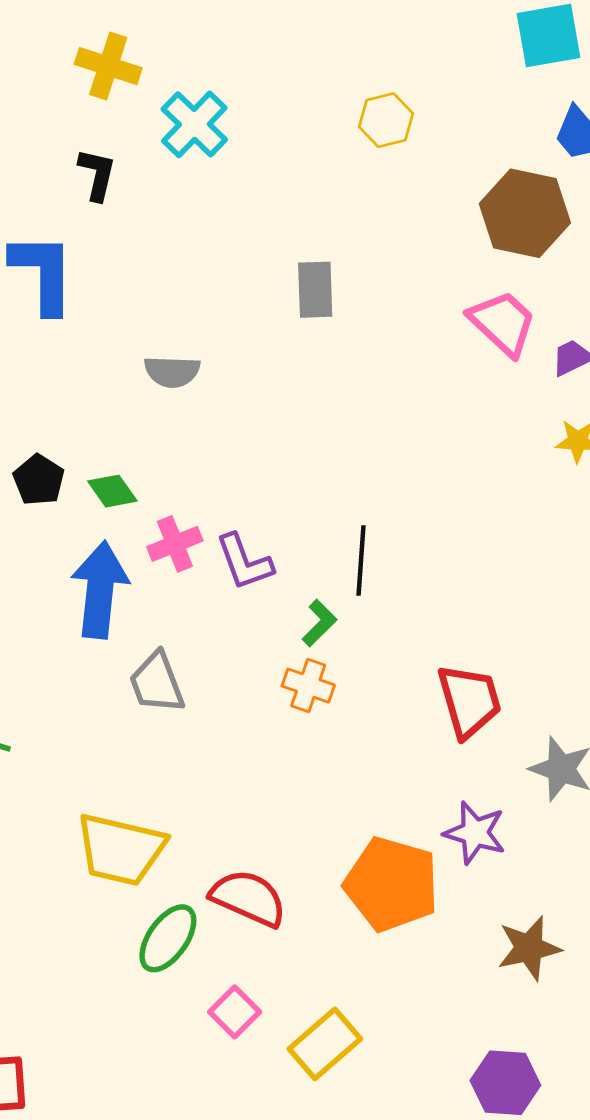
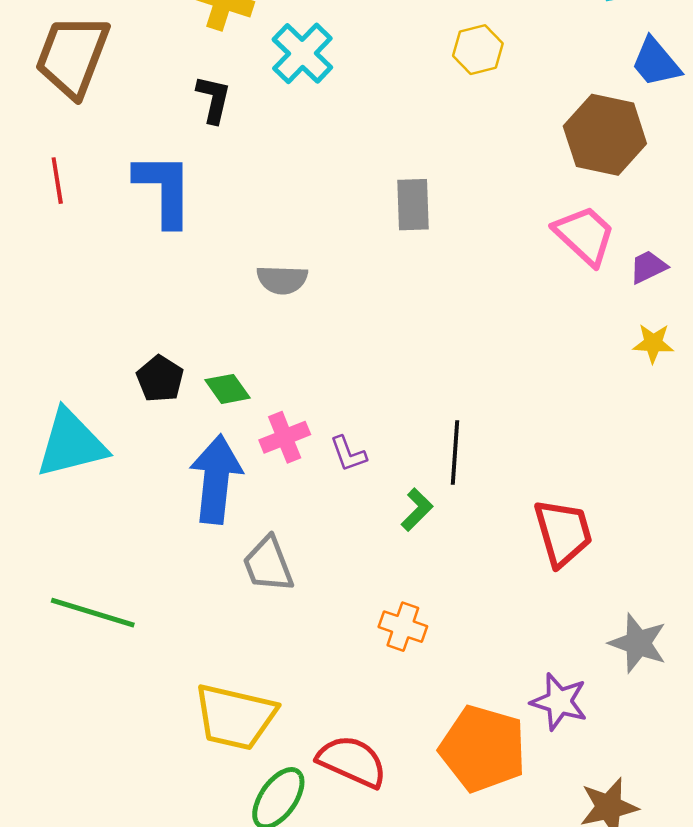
purple L-shape: (244, 562) -> (348, 454), size x0.7
orange cross: (308, 686) -> (403, 627), moved
red trapezoid: (469, 701) -> (563, 533), moved

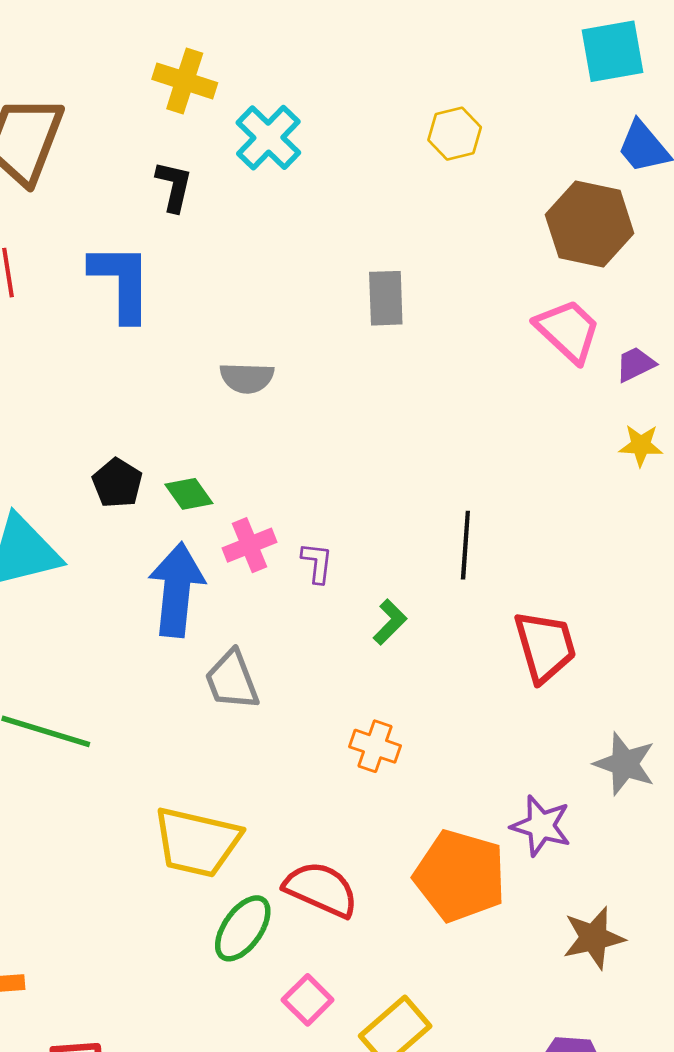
black line: (455, 453) -> (465, 545), moved
purple L-shape: (348, 454) -> (317, 563), turned -153

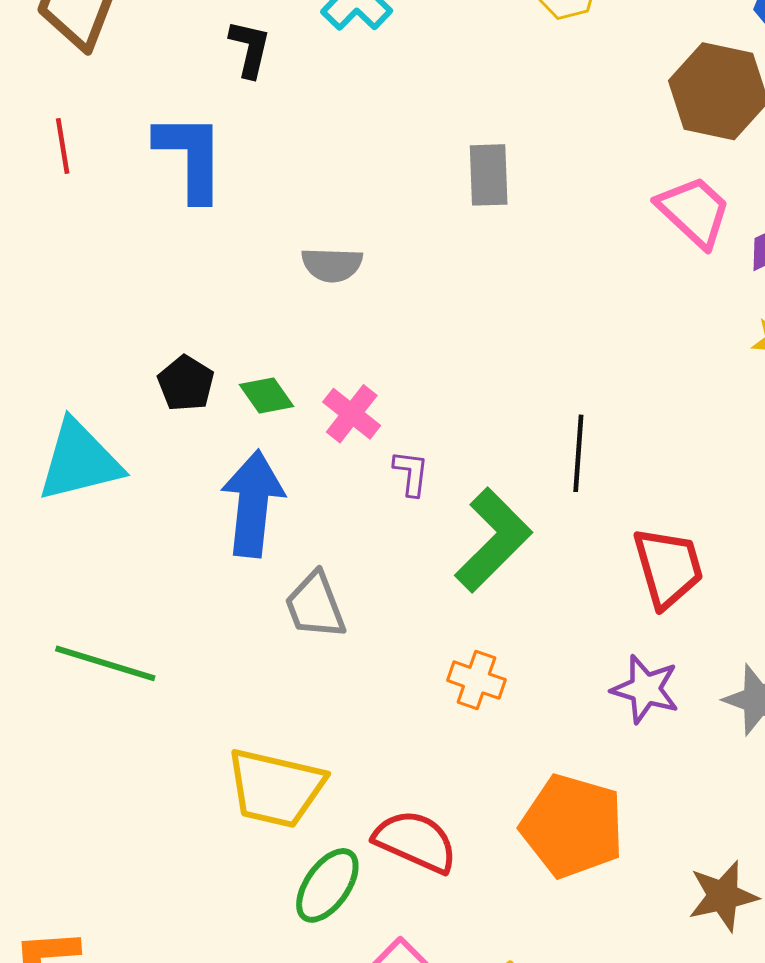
pink cross: (250, 545) -> (352, 414), moved, turned -30
green L-shape: (390, 622) -> (493, 540), size x2.0
purple star: (541, 826) -> (645, 689), moved

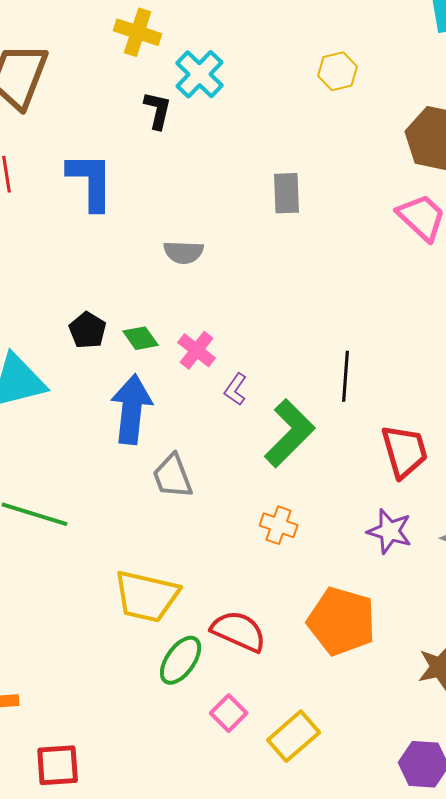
black L-shape: (250, 49) -> (158, 110), moved
purple L-shape: (411, 473) -> (236, 389), turned -152

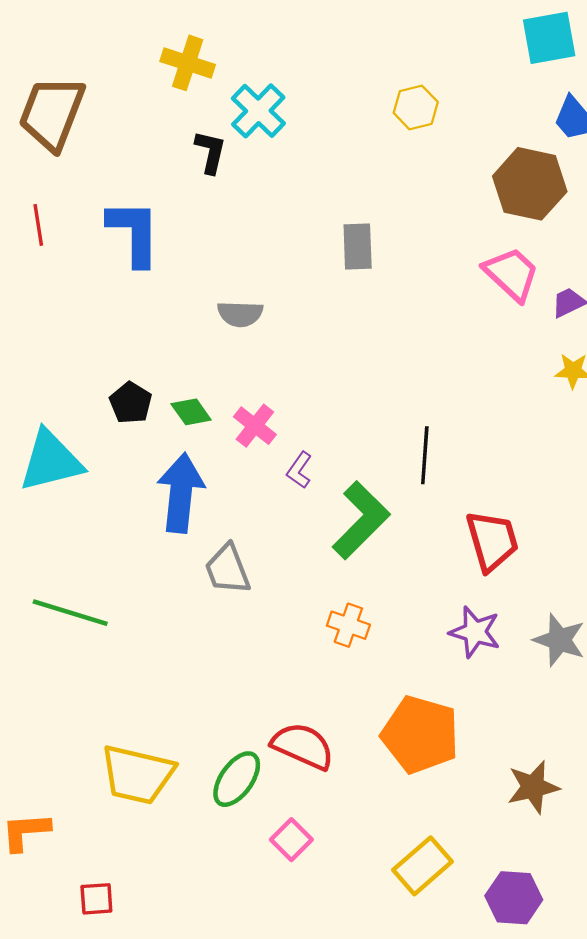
yellow trapezoid: (147, 596) -> (137, 775), moved
yellow rectangle: (294, 736) -> (423, 866), moved
red square: (58, 765) -> (96, 899), size x0.7

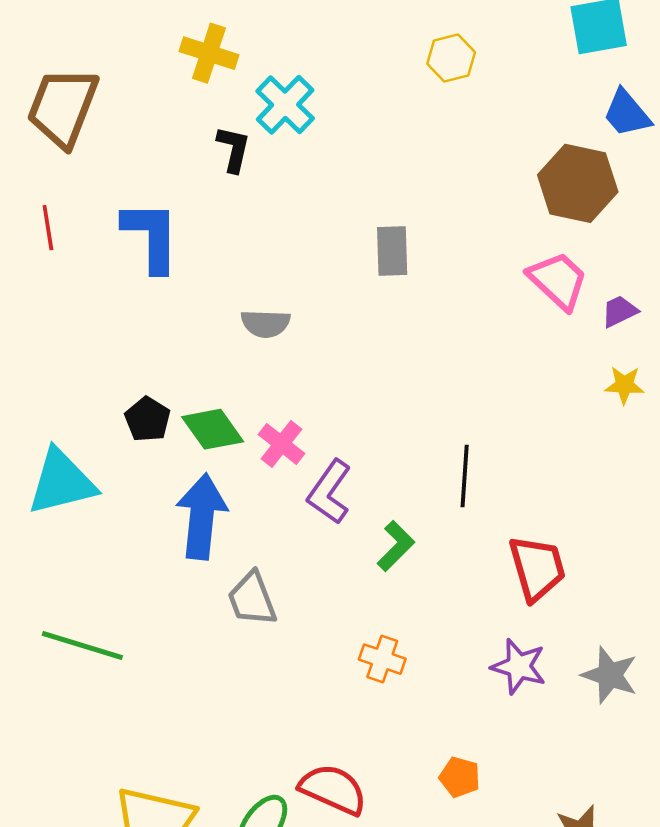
yellow hexagon: (416, 107) -> (451, 58), moved
green diamond: (191, 412) -> (213, 429), size x1.4
purple L-shape: (299, 470) -> (329, 492), size x1.6
green L-shape: (361, 520) -> (396, 546), size x0.6
orange pentagon: (420, 735) -> (460, 777), size x0.5

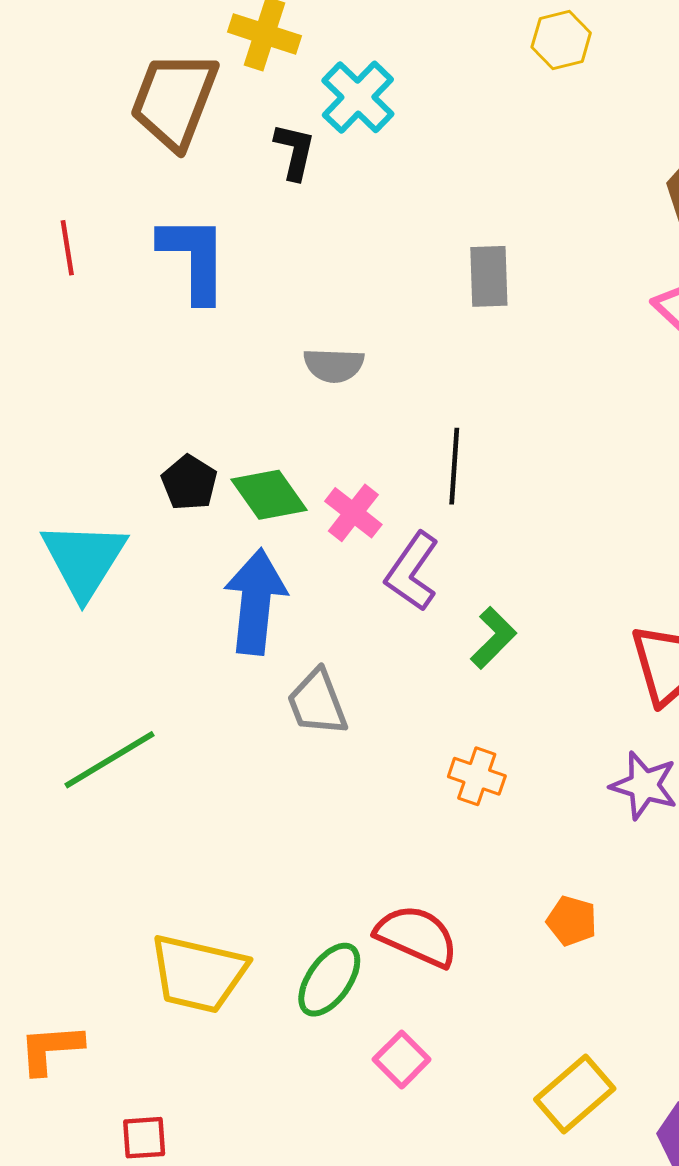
brown trapezoid: (63, 107) -> (174, 100), moved
black line: (465, 476) -> (454, 466), moved
cyan triangle: (61, 482) -> (84, 559), turned -44
green line: (82, 646) -> (109, 760), turned -48

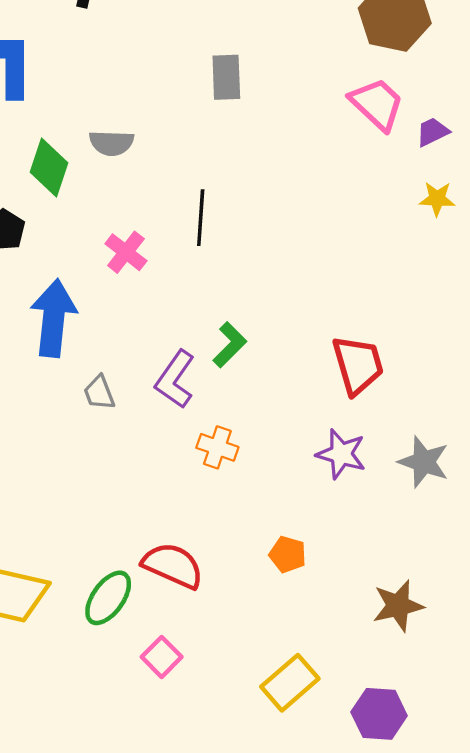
green diamond: (269, 495) -> (49, 168), moved, turned 54
purple L-shape: (412, 572) -> (175, 379), moved
gray trapezoid: (317, 703) -> (99, 393), size x0.7

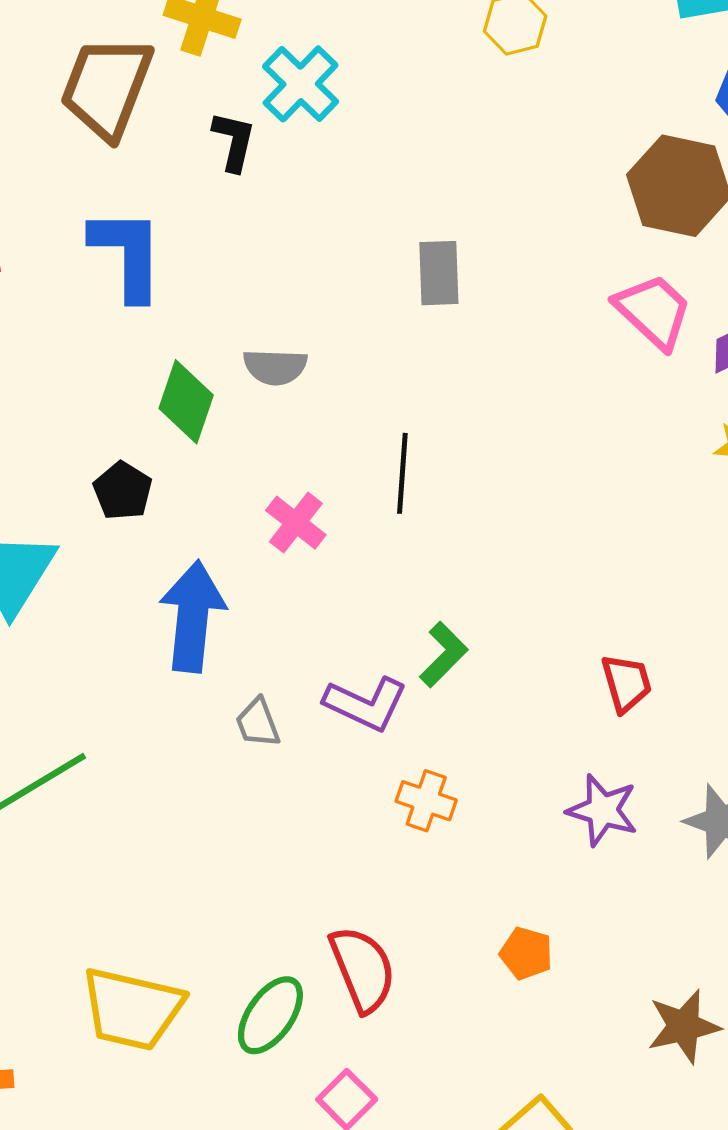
red trapezoid: (358, 365) -> (626, 683), size x0.7
purple L-shape: (175, 379) -> (366, 704), turned -100
red semicircle: (173, 566) -> (363, 969), turned 44

